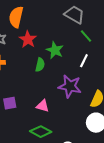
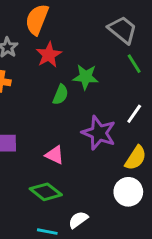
green star: (55, 50) -> (86, 77), turned -30
white line: (84, 61) -> (134, 114), moved

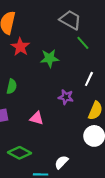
green semicircle: (61, 95) -> (12, 86), moved
purple star: (99, 133) -> (66, 97), size x0.6
green diamond: (46, 192) -> (19, 153), moved

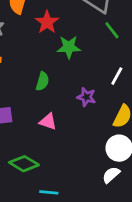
red star: (20, 47) -> (47, 22), moved
green semicircle: (12, 86) -> (42, 81), moved
white semicircle: (61, 162) -> (111, 175), moved

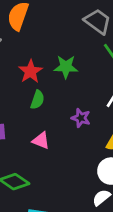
red star: (47, 22) -> (31, 71), moved

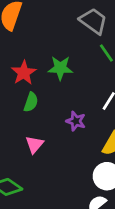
pink triangle: (41, 141) -> (34, 144), turned 48

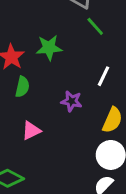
pink triangle: (34, 144) -> (31, 131), turned 30

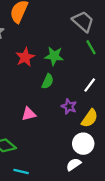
green semicircle: (22, 87) -> (48, 81), moved
purple star: (72, 101) -> (69, 106), moved

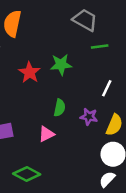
green line: (91, 47) -> (100, 47), turned -56
green semicircle: (48, 81) -> (60, 108), moved

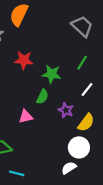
green line: (100, 47) -> (82, 63), moved, turned -64
green star: (61, 65) -> (52, 74), moved
red star: (30, 72) -> (24, 60), turned 30

